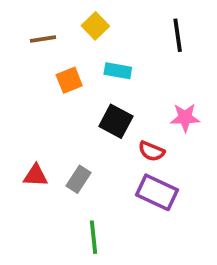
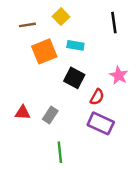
orange square: (69, 80) -> (44, 51), size x1.5
pink star: (185, 118) -> (119, 75), turned 30
red semicircle: (151, 151) -> (97, 97), turned -84

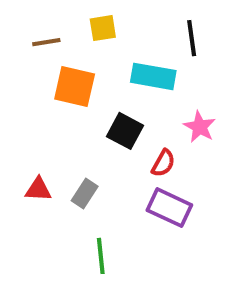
yellow square: (61, 17) -> (103, 28), turned 35
cyan rectangle: (75, 45) -> (153, 76), moved, size x1.5
orange square: (44, 51) -> (75, 87), turned 35

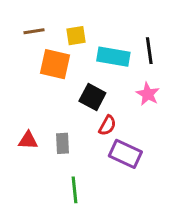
yellow square: (103, 28) -> (76, 36), moved
black line: (192, 38) -> (149, 51), moved
red semicircle: (163, 163) -> (107, 125), moved
gray rectangle: (85, 193) -> (62, 143), turned -36

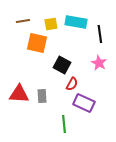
cyan rectangle: (113, 57) -> (76, 22), moved
red triangle: (28, 140) -> (19, 94), size x1.5
green line: (74, 190) -> (64, 124), moved

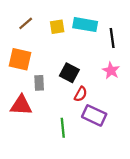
brown line: (23, 21) -> (26, 23), turned -32
orange square: (37, 43) -> (20, 59), moved
gray rectangle: (42, 96) -> (39, 83), moved
green line: (64, 124) -> (63, 128), moved

